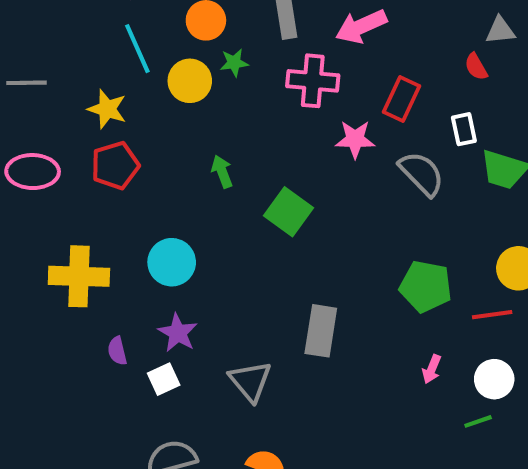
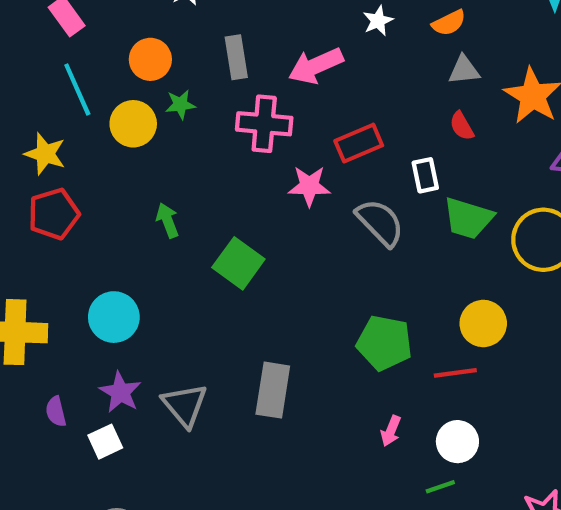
red semicircle: (476, 67) -> (462, 126), moved
red rectangle: (401, 99) -> (359, 143), turned 42
gray triangle: (250, 381) -> (185, 405), moved

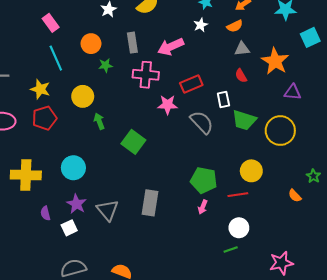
yellow circle: (133, 124) -> (83, 96), moved
pink arrow: (391, 431) -> (203, 207), moved

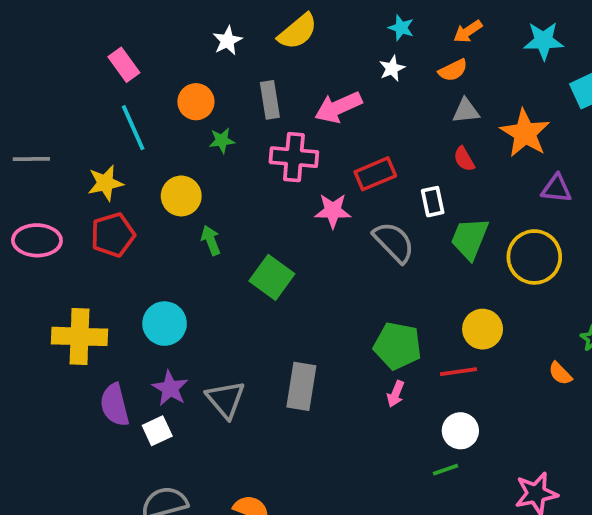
yellow star: (40, 89) -> (105, 183), turned -30
green trapezoid: (244, 120) -> (470, 238), turned 95
purple semicircle: (45, 213) -> (115, 405), size x1.6

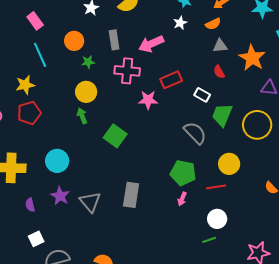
yellow circle: (181, 196) -> (86, 92), moved
white rectangle: (433, 202) -> (202, 95), turned -49
gray semicircle: (394, 242) -> (195, 133), moved
purple semicircle: (115, 405) -> (30, 205), size x0.6
white square: (157, 431) -> (36, 239), moved

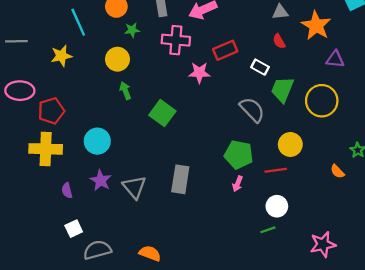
yellow circle: (86, 92) -> (117, 59), moved
red pentagon: (29, 113) -> (51, 111), moved

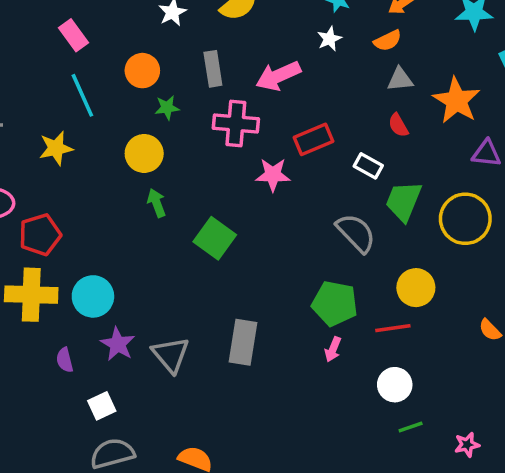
cyan circle: (97, 141) -> (93, 296), moved
white square: (74, 229) -> (102, 406), moved
green line: (268, 230) -> (411, 427), moved
pink star: (323, 244) -> (467, 445), size x0.6

